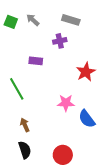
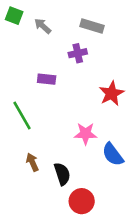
green square: (11, 22) -> (14, 16), moved
black semicircle: (25, 150) -> (62, 174), moved

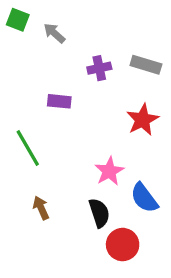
gray rectangle: (92, 26) -> (146, 65), moved
pink star: (86, 134) -> (109, 171), turned -30
black semicircle: (62, 174) -> (99, 213), moved
red circle: (82, 201) -> (123, 245), moved

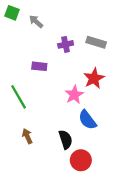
pink star: (109, 171) -> (74, 95), moved
blue semicircle: (144, 198) -> (87, 120), moved

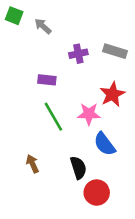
pink star: (74, 95) -> (89, 114), turned 30
green line: (19, 97) -> (53, 117), moved

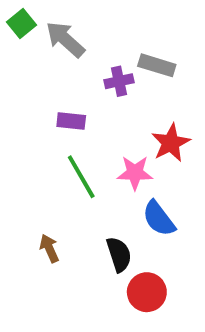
green square: (14, 16) -> (21, 23), turned 30
gray arrow: (43, 26) -> (65, 39), size x1.5
gray rectangle: (115, 51) -> (157, 65), moved

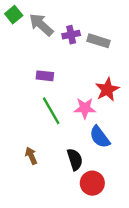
purple cross: (119, 81) -> (71, 35), moved

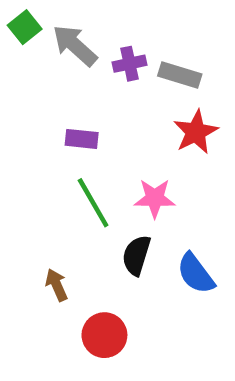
red star: (107, 90) -> (196, 132), moved
blue semicircle: (100, 137) -> (196, 274), moved
black semicircle: (75, 159) -> (136, 255), moved, turned -145
red circle: (92, 183) -> (104, 335), moved

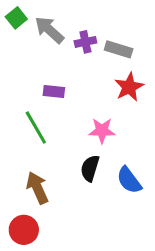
green line: (93, 203) -> (36, 128), moved
brown arrow: (57, 285) -> (37, 188), size x1.5
red circle: (104, 335) -> (24, 230), moved

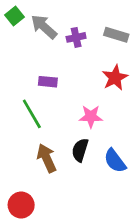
gray rectangle: (119, 49) -> (116, 35), moved
brown arrow: (37, 188) -> (47, 158), moved

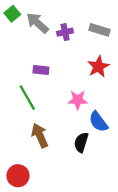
black semicircle: (80, 150) -> (81, 142), moved
blue semicircle: (115, 161) -> (98, 122), moved

